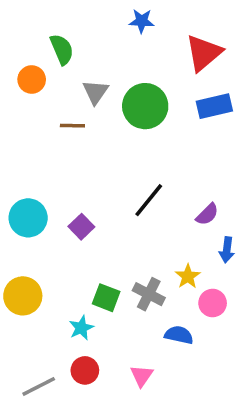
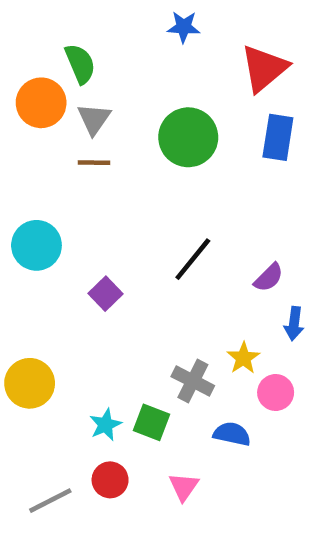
orange circle: (32, 80) -> (41, 103), size x1.4
gray triangle: (96, 92) -> (94, 119), moved
blue rectangle: (214, 106) -> (278, 137), turned -68
cyan circle: (28, 218) -> (36, 245), moved
green square: (106, 298) -> (151, 422), moved

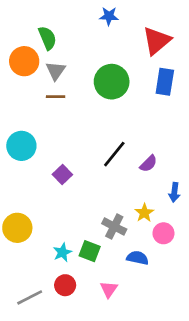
purple semicircle: (269, 278) -> (148, 164), moved

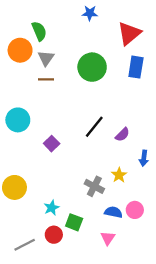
pink circle: (163, 233) -> (135, 210), moved
green square: (90, 251) -> (74, 222), moved
pink triangle: (109, 289) -> (108, 238), moved

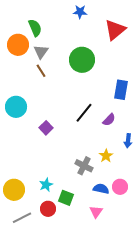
blue rectangle: (136, 67) -> (121, 90), moved
brown line: (46, 79) -> (41, 71), turned 56
yellow circle: (14, 187) -> (14, 190), moved

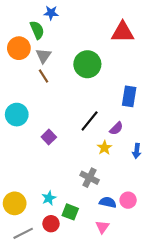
blue star: (80, 12) -> (51, 13), moved
red triangle: (115, 30) -> (123, 32), turned 40
yellow star: (106, 156) -> (105, 148), moved

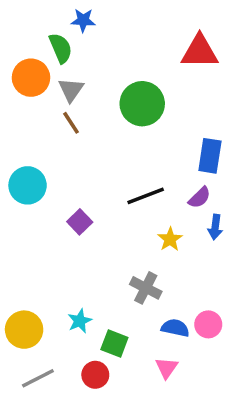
black line: (90, 121) -> (146, 196), turned 30
purple semicircle: (116, 128) -> (200, 198), moved
blue arrow: (137, 151) -> (215, 227), moved
red circle: (51, 224) -> (95, 375), moved

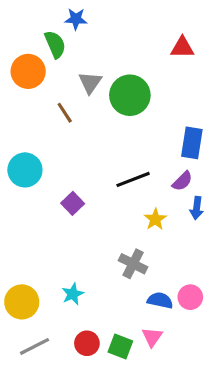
red triangle: (200, 52) -> (182, 48), size x0.7
gray triangle: (71, 90) -> (90, 83), moved
green square: (114, 344) -> (120, 346), moved

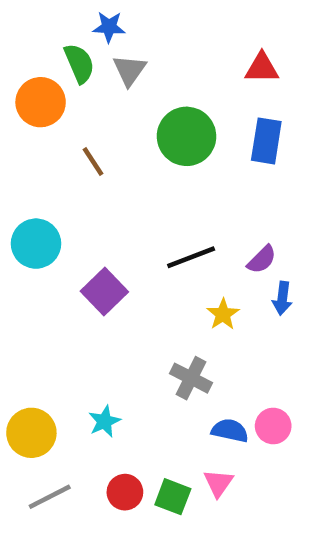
gray triangle: (90, 83) -> (129, 70), moved
blue rectangle: (192, 143) -> (266, 141), moved
purple square: (73, 203) -> (104, 291), size x1.4

